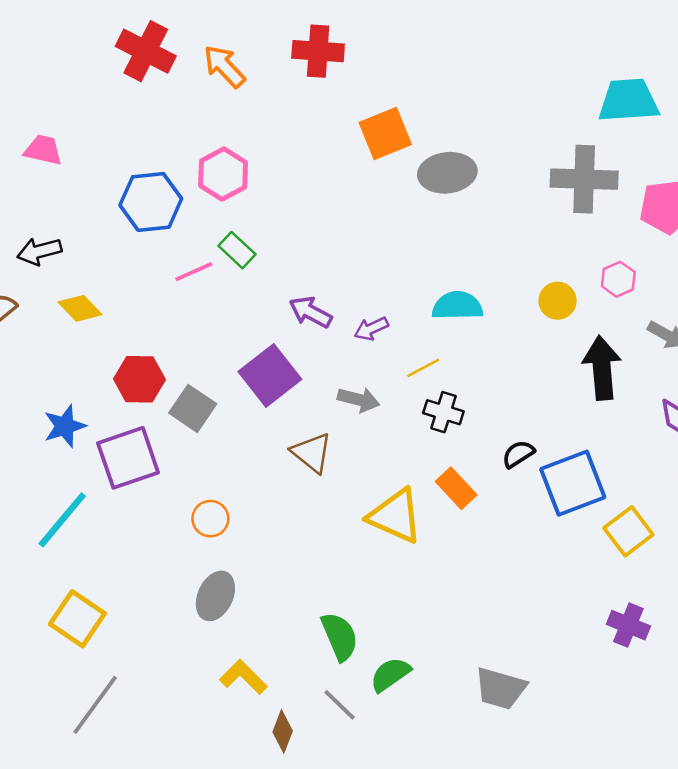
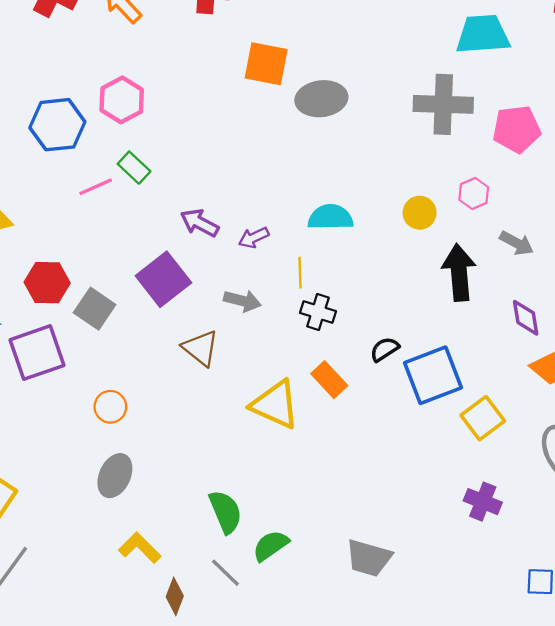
orange square: (385, 133) -> (266, 64), turned 33
yellow line: (423, 368) -> (300, 273), turned -64

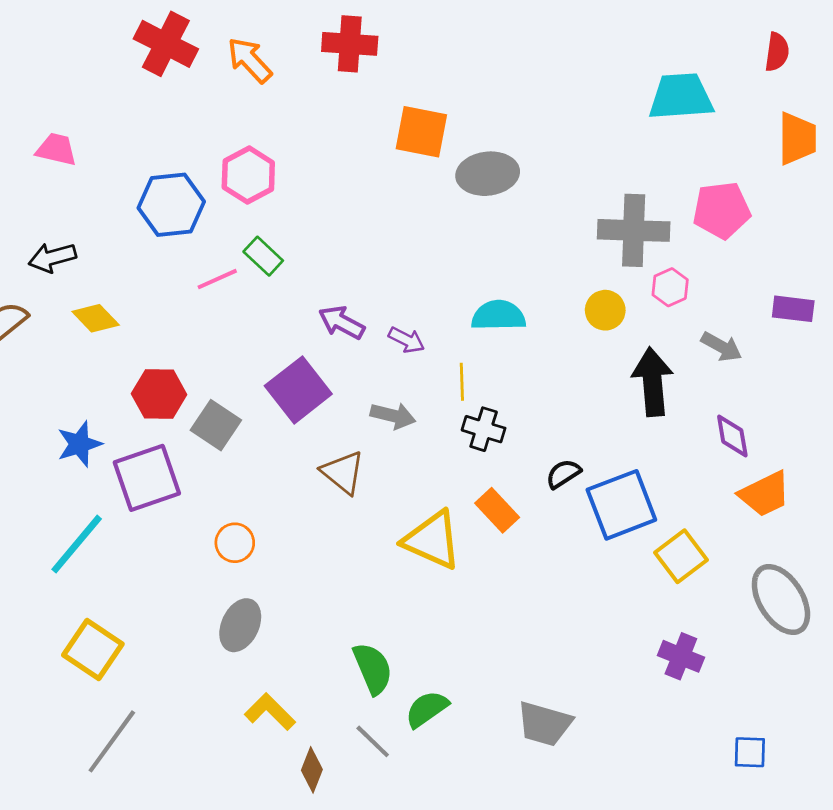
gray cross: (443, 104) -> (634, 230), moved
purple arrow: (254, 238) -> (406, 340), turned -128

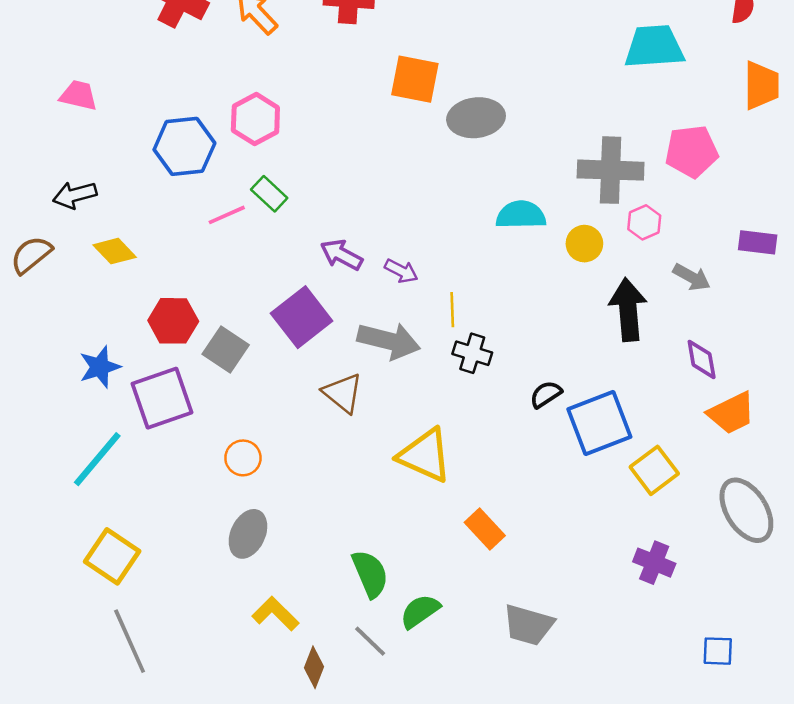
cyan semicircle: (498, 316) -> (521, 215), moved
gray arrow: (393, 416) -> (389, 341), size x1.5
orange rectangle: (497, 510) -> (485, 529), moved
gray line: (112, 741) -> (130, 641), turned -60

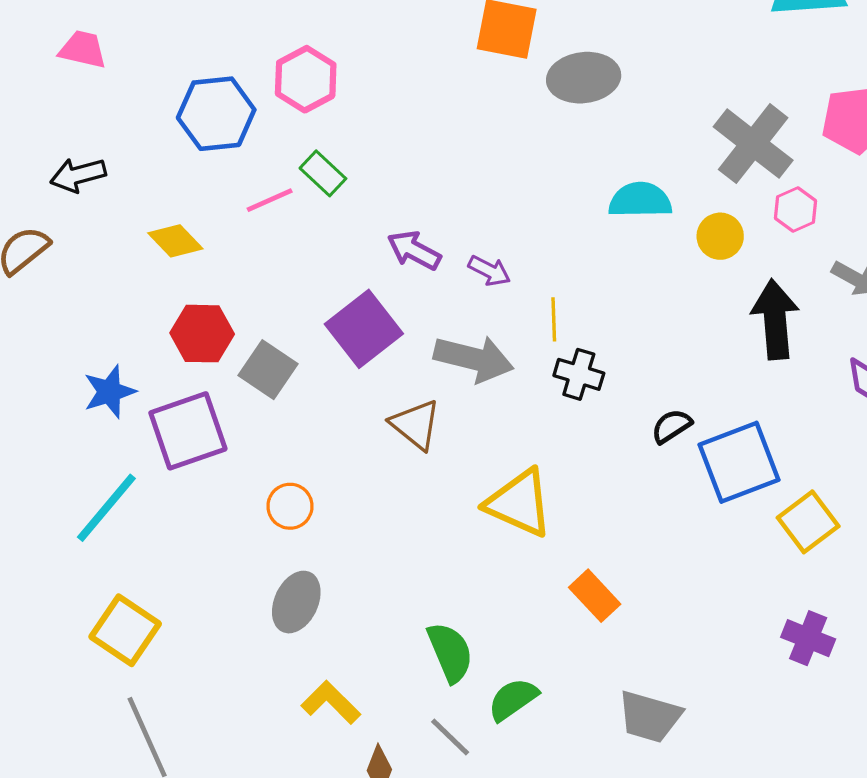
gray cross: (611, 170) -> (753, 144), turned 36
yellow diamond: (115, 251) -> (175, 241), moved

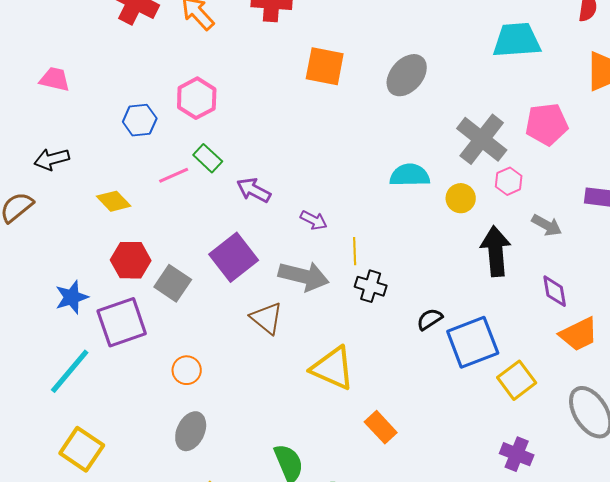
gray ellipse: (584, 78) -> (407, 75), moved, turned -42
blue hexagon: (216, 114) -> (140, 120), size x0.7
purple arrow: (414, 250) -> (254, 190), moved

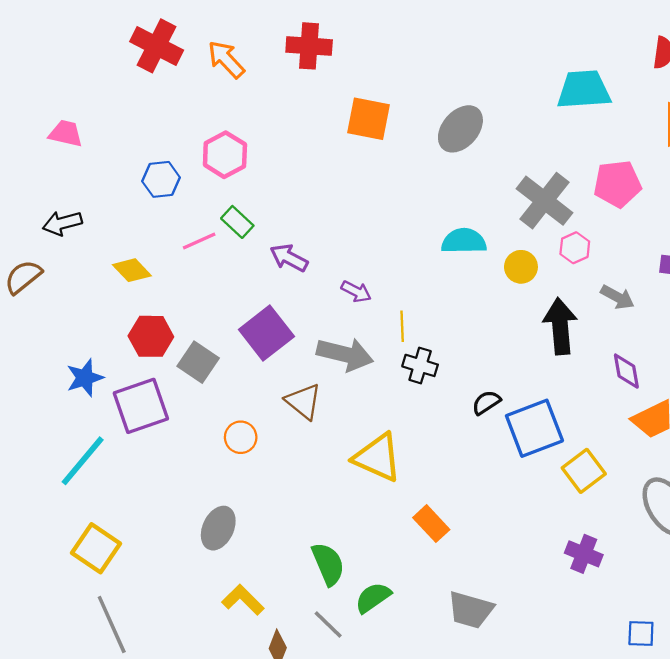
orange circle: (187, 370) -> (241, 437), moved

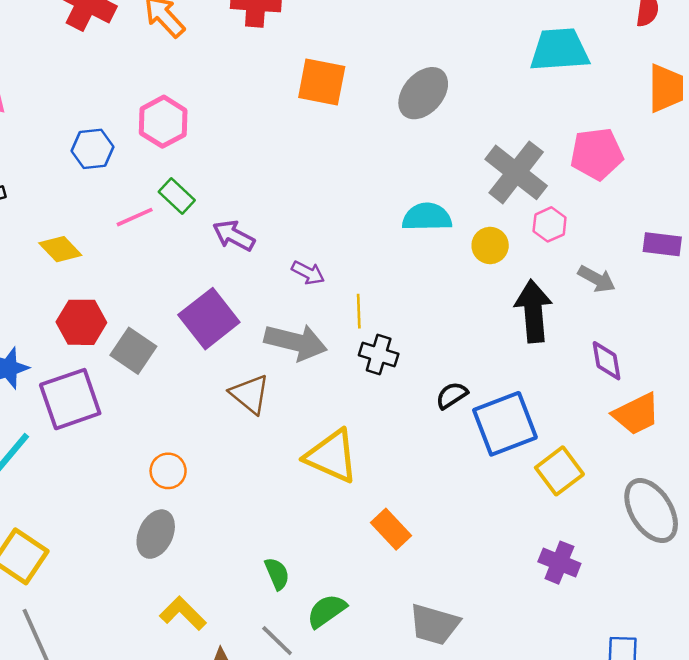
orange circle: (241, 437) -> (168, 471), moved
green semicircle: (328, 564) -> (277, 574), size x0.7

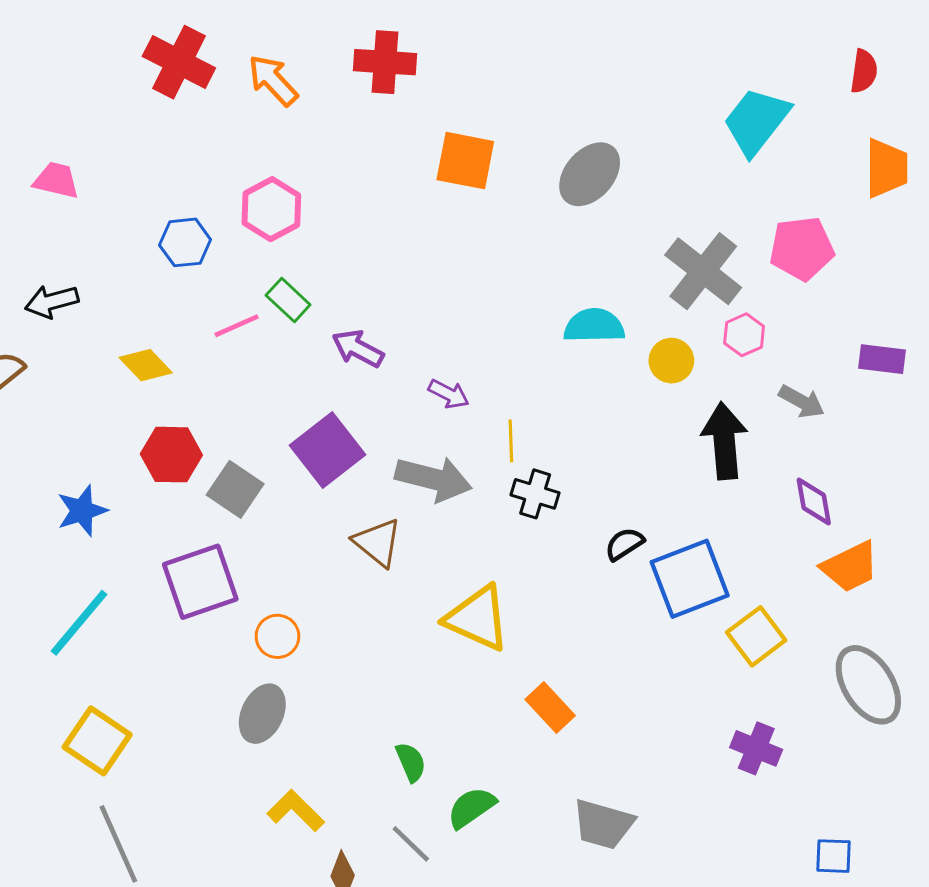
cyan trapezoid: (559, 50) -> (756, 121), turned -48
purple square: (70, 399) -> (200, 582), moved

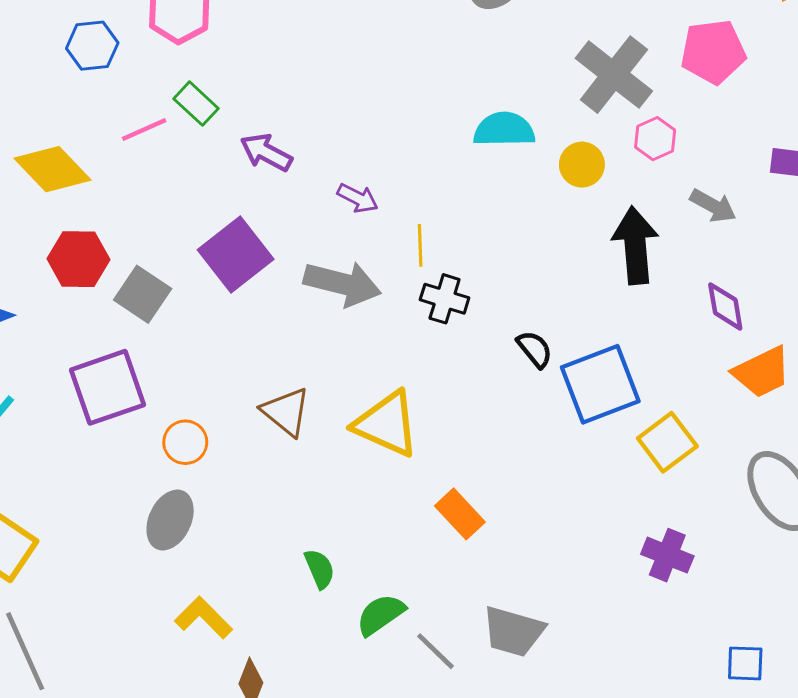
yellow diamond: (146, 365) -> (53, 169), size x1.4
brown triangle: (377, 542) -> (286, 412), moved
black semicircle: (624, 544) -> (535, 349), turned 84
gray line: (411, 844) -> (435, 651), moved

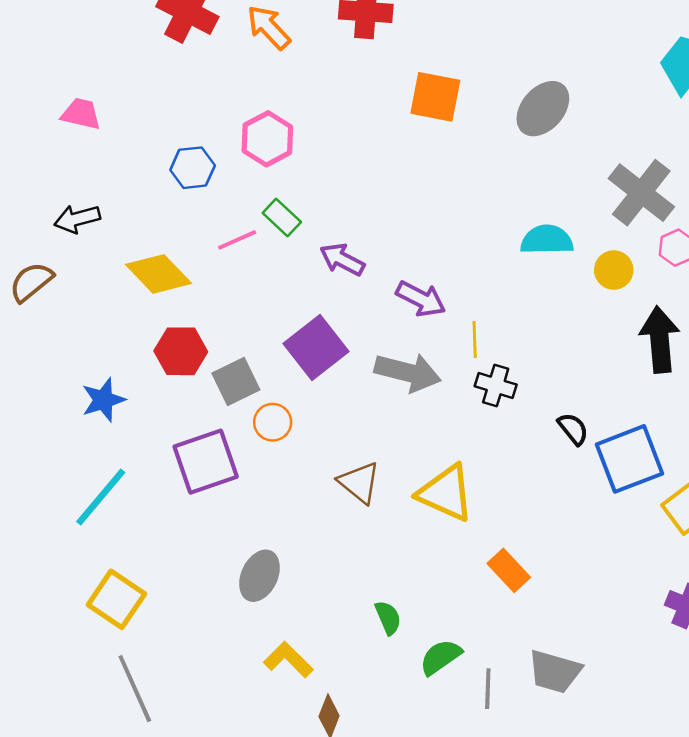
purple arrow: (358, 198) -> (421, 299), size x1.4
gray square: (143, 294) -> (236, 382), turned 30
orange circle: (185, 442) -> (273, 422), moved
gray line: (435, 651) -> (488, 689), turned 48

